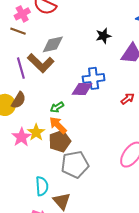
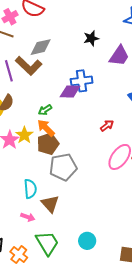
red arrow: (128, 99) -> (107, 126), moved

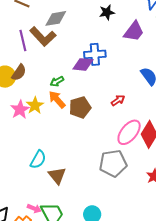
brown pentagon: (48, 144) -> (80, 107), moved
gray pentagon: (63, 167) -> (113, 163), moved
cyan semicircle: (30, 189) -> (38, 159), turned 30
pink arrow: (28, 217) -> (34, 208), moved

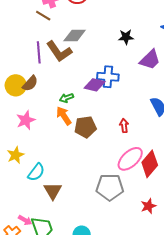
red arrow: (118, 100) -> (124, 126), turned -72
yellow star: (35, 105) -> (16, 155), moved

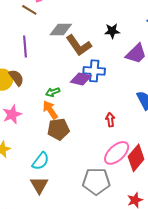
brown L-shape: (59, 51) -> (79, 45), moved
brown semicircle: (30, 83) -> (16, 78), turned -78
brown pentagon: (85, 127) -> (58, 129), moved
cyan semicircle: (36, 172) -> (41, 161), moved

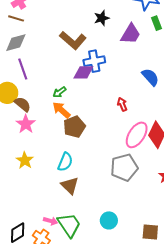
gray diamond: (61, 30) -> (16, 43), moved
purple line: (25, 47) -> (23, 69), moved
brown semicircle: (16, 78) -> (23, 104), moved

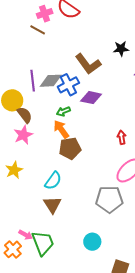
gray diamond: (16, 43) -> (51, 81), moved
blue cross: (94, 61) -> (68, 85), moved, turned -30
cyan circle: (109, 220) -> (92, 242), moved

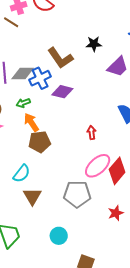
green arrow: (63, 111) -> (23, 103), moved
brown triangle: (52, 205) -> (32, 196), moved

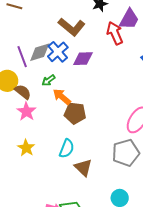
red arrow: (92, 133) -> (115, 33), moved, size x1.6
brown pentagon: (40, 142) -> (75, 113), turned 30

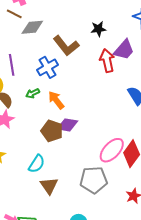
gray diamond: (40, 52) -> (32, 27), moved
purple diamond: (83, 59) -> (67, 125), moved
orange arrow: (62, 97) -> (56, 100), moved

